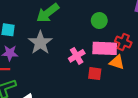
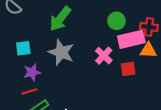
green circle: (99, 21) -> (117, 21), moved

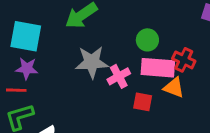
cyan square: (23, 48) -> (26, 36), size x1.6
gray star: (61, 52) -> (92, 62), moved, turned 30

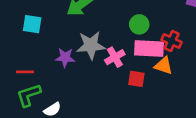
cyan square: (26, 36) -> (32, 24), size x0.7
purple star: (27, 68) -> (65, 57), moved

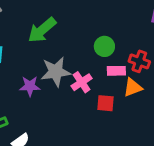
pink rectangle: (149, 49) -> (116, 71), size x0.6
orange triangle: (164, 66) -> (133, 87), turned -36

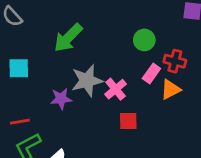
green circle: (104, 46) -> (144, 40), moved
pink rectangle: (116, 71) -> (151, 73), turned -48
red square: (106, 103) -> (128, 121), moved

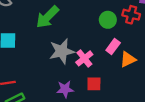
red cross: (175, 61) -> (131, 15), moved
purple star: (61, 99) -> (65, 89), moved

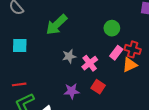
red cross: (131, 15) -> (133, 49), moved
gray star: (62, 51) -> (69, 56), size x0.6
red square: (94, 84) -> (98, 87), turned 32

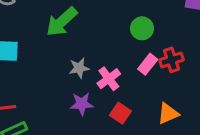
red cross: (133, 49) -> (172, 60), turned -35
orange triangle: (130, 65) -> (168, 114), moved
purple star: (72, 91) -> (82, 104), moved

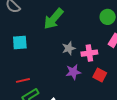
pink cross: (109, 79) -> (89, 53), turned 35

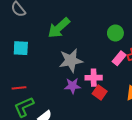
gray star: (69, 48) -> (71, 61), size x1.6
pink cross: (89, 53) -> (94, 78), moved

